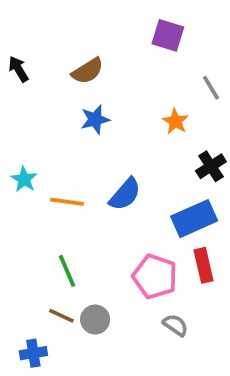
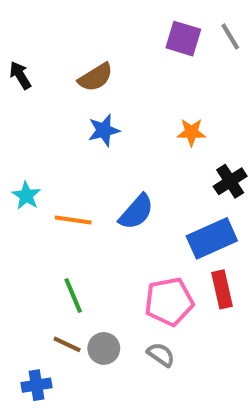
gray line: (211, 88) -> (230, 37), moved
orange star: (175, 121) -> (191, 132), turned -30
pink pentagon: (155, 277) -> (169, 302), turned -30
gray semicircle: (175, 325) -> (161, 355), moved

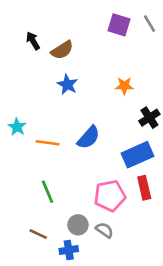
black arrow: (20, 75) -> (33, 41), moved
blue star: (104, 130) -> (67, 84), turned -30
brown line: (67, 344) -> (38, 234), moved
gray circle: (104, 348) -> (78, 225), moved
blue cross: (36, 385) -> (69, 250), moved

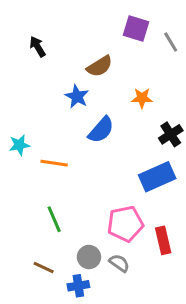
gray line: (149, 24) -> (171, 42), moved
brown semicircle: (62, 50) -> (100, 66), moved
cyan star: (17, 127) -> (19, 145), turned 30
blue semicircle: (89, 137) -> (101, 130), moved
red rectangle: (144, 188) -> (163, 240), moved

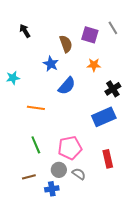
purple square: (136, 28) -> (90, 35), moved
brown semicircle: (100, 66) -> (66, 44), turned -78
cyan star: (19, 145) -> (13, 78), moved
pink pentagon: (125, 224) -> (70, 148), moved
brown line: (44, 268) -> (29, 177), turned -40

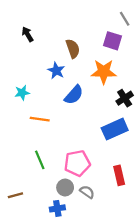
gray line: (113, 28) -> (125, 19), moved
purple square: (90, 35) -> (112, 41), moved
orange star: (94, 65) -> (104, 72), size x1.6
cyan star: (13, 78) -> (22, 93), moved
brown line: (29, 177) -> (15, 195), moved

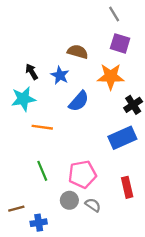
gray line: (125, 19) -> (114, 14), moved
black arrow: (28, 34) -> (32, 72), moved
brown semicircle: (73, 49) -> (78, 52), turned -54
cyan star: (22, 93) -> (23, 99), size x1.5
blue cross: (57, 208) -> (39, 223), moved

